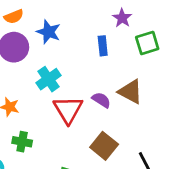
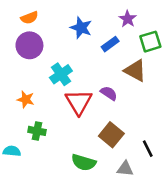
blue star: (49, 32) -> (81, 28), moved
blue rectangle: (103, 46) -> (110, 44), turned 60
brown triangle: (130, 92) -> (135, 71), moved

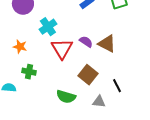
brown triangle: (135, 71) -> (107, 44), moved

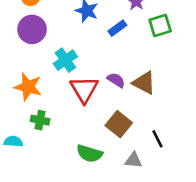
orange star: (20, 47) -> (28, 87), size x1.5

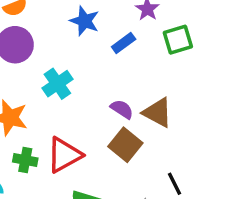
red triangle: (84, 89) -> (64, 155), moved, turned 32
brown square: (119, 124) -> (125, 145), moved

